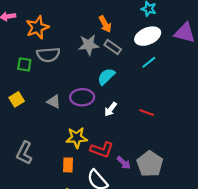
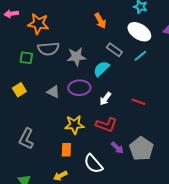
orange star: (37, 27) -> (38, 24), turned 30
white ellipse: (148, 36) -> (139, 32), turned 55
gray star: (89, 45) -> (76, 57), moved
gray rectangle: (113, 47) -> (114, 50), moved
red L-shape: (102, 150) -> (106, 125), moved

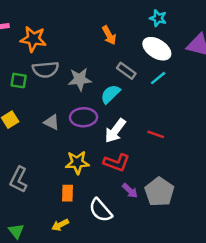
white arrow: (105, 99) -> (115, 131), size x1.5

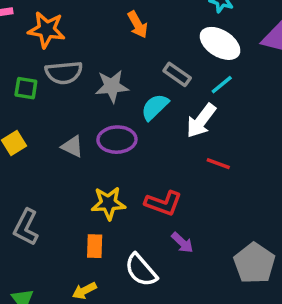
orange arrow: (109, 35) -> (138, 25), moved
white arrow: (115, 131) -> (201, 121), moved
gray pentagon: (159, 192) -> (254, 263), moved

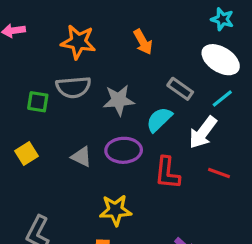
orange star: (47, 30) -> (78, 42), moved
red L-shape: (163, 203) -> (167, 173), moved, turned 76

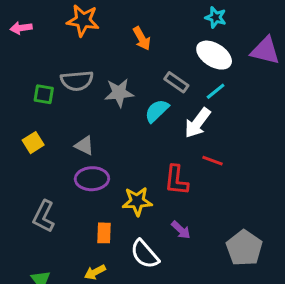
orange star: (78, 42) -> (83, 20), moved
purple ellipse: (124, 150) -> (92, 179), moved
red L-shape: (167, 173) -> (176, 180), moved
yellow star: (115, 210) -> (137, 201), moved

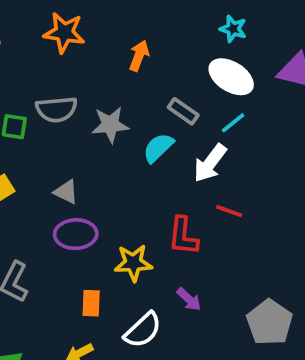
orange arrow: (142, 38) -> (139, 56), turned -130
white semicircle: (145, 254) -> (143, 330), turned -92

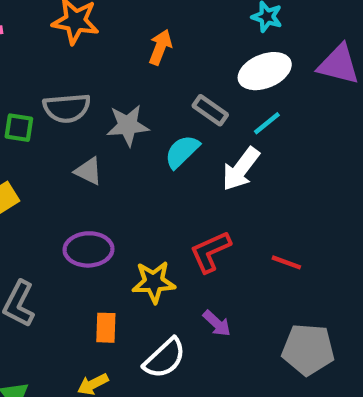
white ellipse: (231, 77) -> (265, 71), turned -54
gray triangle: (66, 192) -> (89, 171), moved
red line: (229, 211) -> (286, 262), moved
red L-shape: (183, 236) -> (210, 252), turned 60
gray pentagon: (270, 322) -> (308, 349), turned -30

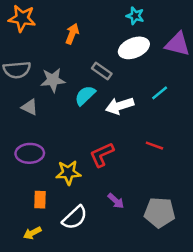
cyan line: (267, 123) -> (160, 93), moved
white arrow: (241, 169) -> (120, 106), turned 36
red line: (286, 262) -> (154, 146), moved
purple arrow: (217, 323) -> (116, 201), moved

